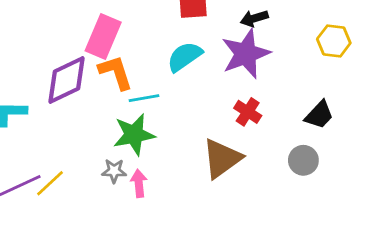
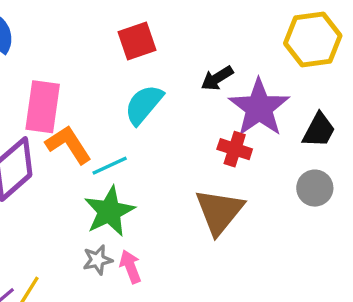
black arrow: (254, 18) -> (217, 78), moved
yellow hexagon: (334, 41) -> (313, 39), size x1.4
purple star: (246, 54) -> (259, 108), moved

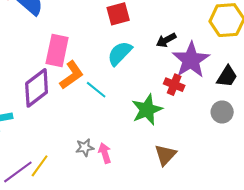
orange L-shape: (69, 145) -> (72, 75), turned 84
cyan line: (110, 166) -> (96, 90), turned 60
green star: (109, 211) -> (147, 110), moved
brown triangle: (219, 212) -> (165, 155), moved, size x0.7

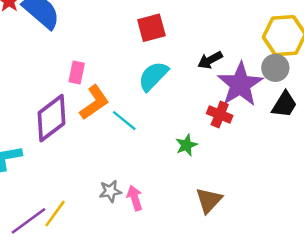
pink rectangle: (57, 51) -> (77, 73), size x0.6
green star: (147, 110) -> (186, 145), size x0.6
gray circle: (222, 112) -> (275, 68), moved

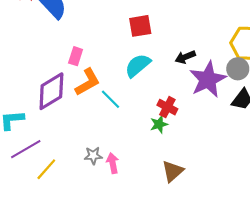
red cross: (220, 114) -> (167, 107), moved
purple line: (29, 221) -> (26, 149), moved

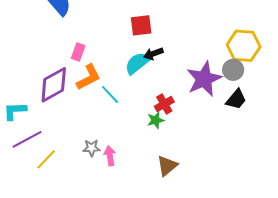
black arrow: (185, 57) -> (153, 54), moved
red cross: (167, 107) -> (164, 104), turned 30

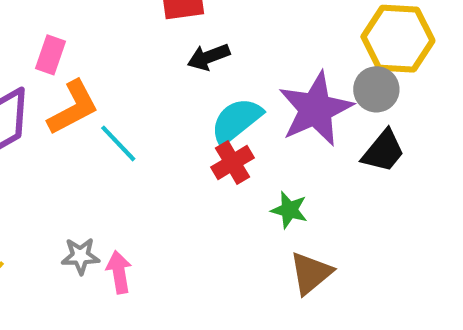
cyan semicircle: (137, 63) -> (236, 121), moved
green star: (156, 120) -> (289, 210), moved, turned 30
brown triangle: (167, 166) -> (311, 273), moved

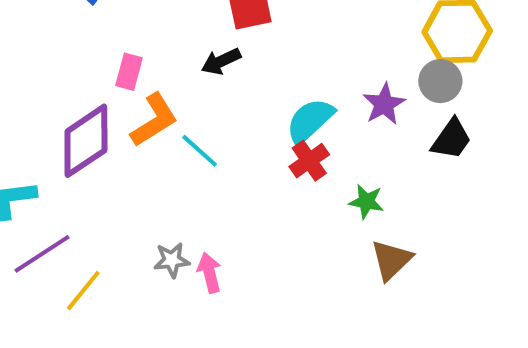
black arrow: (209, 57) -> (221, 61), moved
purple star: (315, 109) -> (384, 104), size x0.6

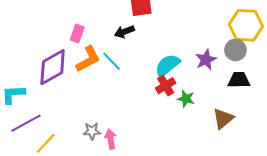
black trapezoid: (451, 139) -> (239, 80), turned -130
cyan line: (200, 151) -> (112, 61), moved
green star: (366, 202) -> (186, 99), moved
brown triangle: (391, 260) -> (223, 119), moved

